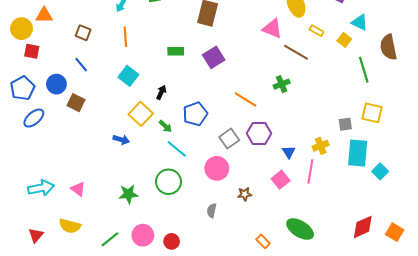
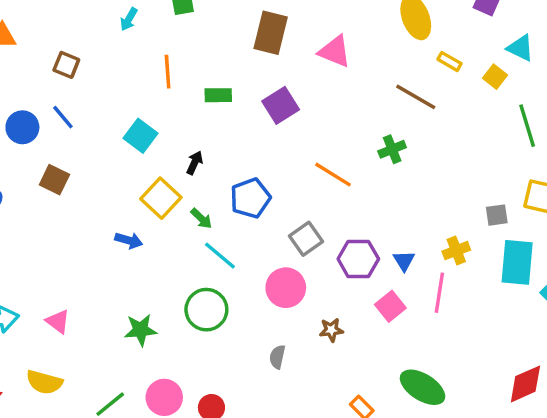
pink triangle: (272, 29) -> (335, 51), moved
orange line: (125, 37) -> (168, 72), moved
blue circle: (56, 84) -> (22, 127), moved
purple hexagon: (259, 133) -> (358, 259), moved

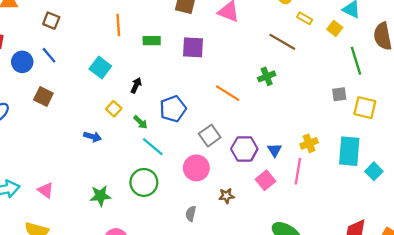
purple square: (281, 105) -> (193, 47), turned 35
yellow square: (161, 198) -> (114, 109), size x0.6
gray square: (497, 215) -> (339, 94), moved

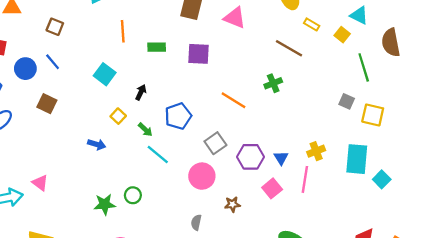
gray square: (339, 94) -> (347, 101), turned 32
green circle: (144, 182) -> (133, 195), moved, size x0.6
pink triangle: (46, 190) -> (40, 183), moved

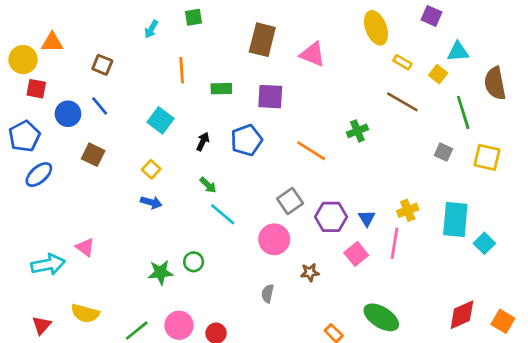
cyan triangle: (359, 15) -> (458, 52), turned -30
brown line: (289, 48) -> (402, 102), moved
yellow square: (373, 115) -> (487, 157), moved
yellow square: (118, 116) -> (151, 169), moved
blue pentagon: (178, 116) -> (246, 140), moved

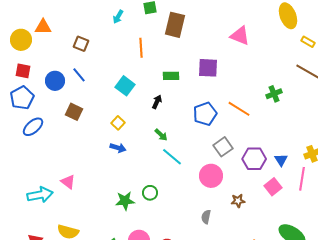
brown rectangle: (262, 40) -> (175, 25), moved
red square: (36, 89) -> (23, 71), moved
green rectangle: (221, 89) -> (171, 76), moved
blue pentagon: (246, 140) -> (205, 114), moved

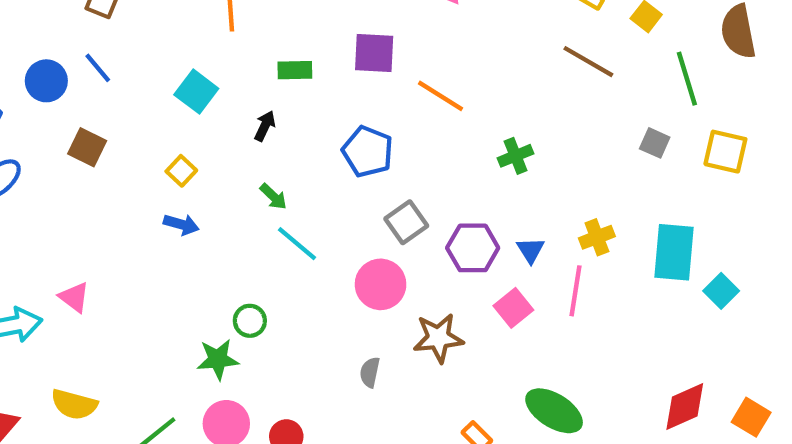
green cross: (274, 94) -> (515, 156), moved
orange line: (239, 109) -> (441, 96), moved
blue pentagon: (205, 114) -> (368, 152), turned -30
green star: (125, 201) -> (218, 359), moved
brown star: (238, 201) -> (438, 338), size x1.6

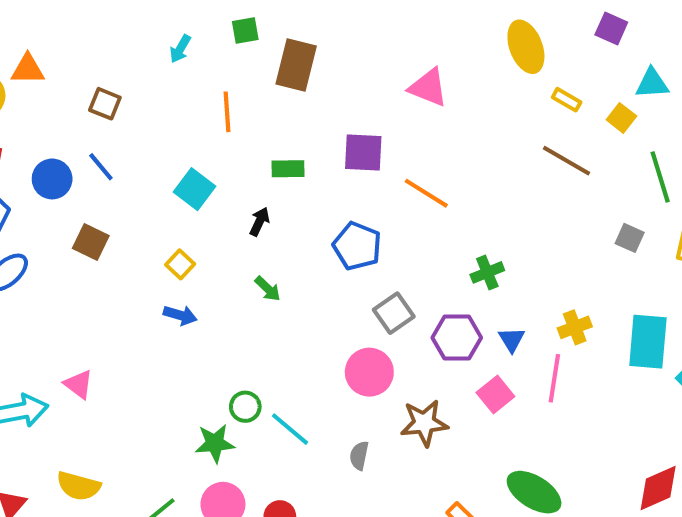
green cross: (515, 156) -> (487, 272), moved
cyan line: (297, 244) -> (290, 429), moved

